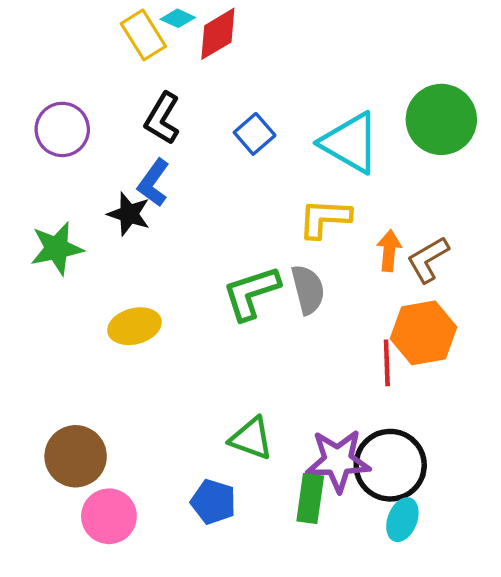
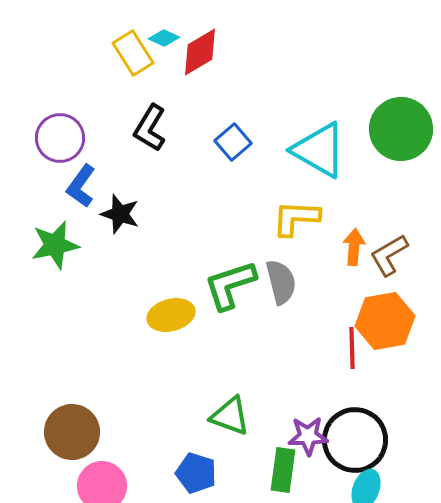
blue L-shape: (153, 183) -> (81, 186), moved
yellow ellipse: (135, 326) -> (171, 315), moved
purple star: (338, 461) -> (308, 436), size x0.7

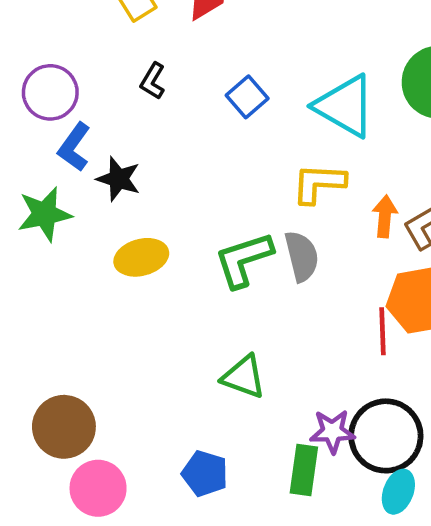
black L-shape: (150, 128) -> (153, 81), size x0.7
yellow ellipse: (171, 315) -> (141, 257), moved
green triangle: (230, 416) -> (244, 377), moved

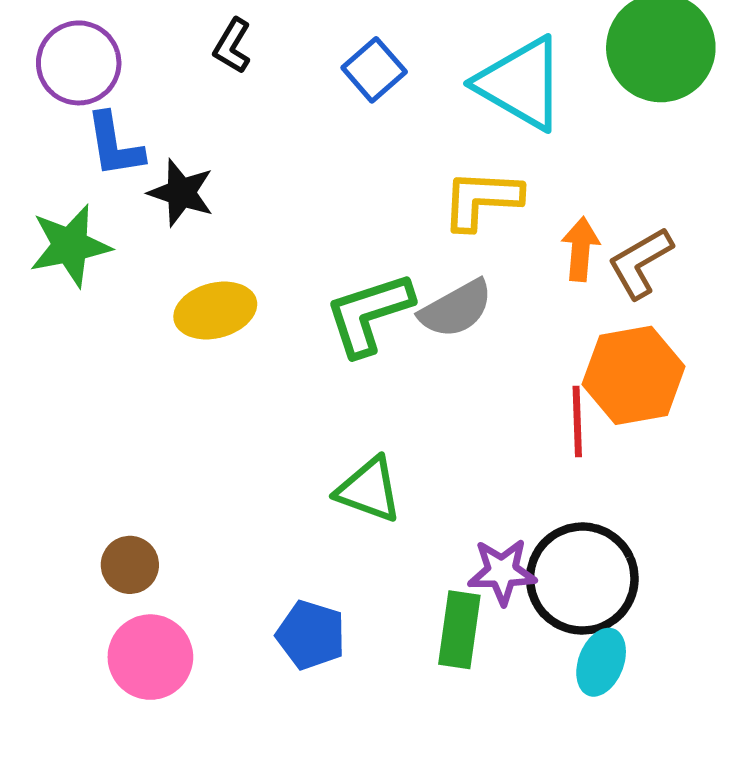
blue L-shape: (74, 147) -> (115, 145), turned -45
gray semicircle: (302, 256) -> (456, 309), turned 75
brown circle: (64, 427) -> (130, 565), moved, size x0.6

